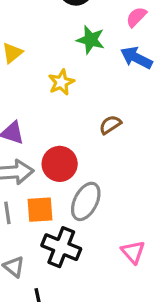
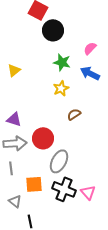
yellow star: (61, 82) -> (61, 88), moved
orange square: (40, 210) -> (34, 184), moved
black cross: (61, 247) -> (64, 189), moved

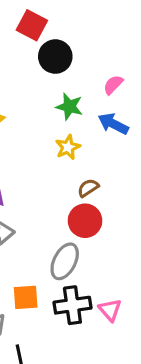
red circle: (43, 138) -> (85, 221), moved
black cross: (64, 189) -> (72, 305), turned -30

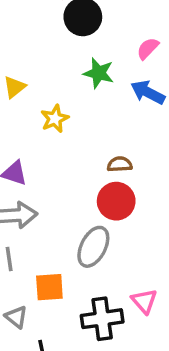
yellow star: (68, 147) -> (55, 119), moved
brown semicircle: (88, 188) -> (120, 164), turned 30
black cross: (72, 305) -> (102, 319), moved

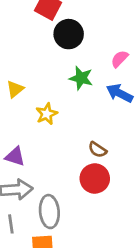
brown semicircle: (120, 164) -> (98, 150), turned -144
gray ellipse: (93, 247) -> (49, 212), moved, turned -32

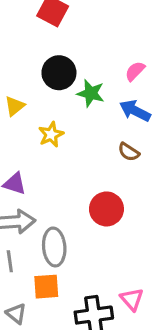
black circle: (69, 34) -> (59, 73), moved
brown semicircle: (98, 150) -> (129, 152), moved

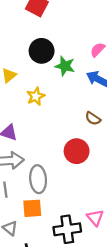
brown semicircle: (129, 152) -> (93, 119), moved

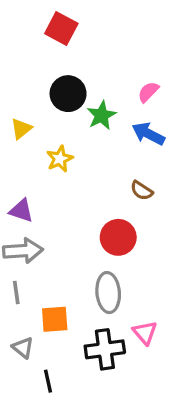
green star: (65, 66) -> (101, 115), turned 30
gray ellipse: (38, 179) -> (108, 293), moved

